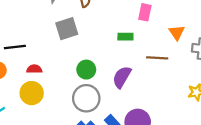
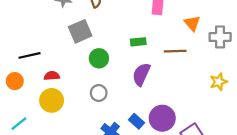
green rectangle: (125, 37) -> (138, 42), moved
green circle: (86, 70) -> (99, 58), moved
gray circle: (86, 98) -> (99, 93), moved, size x0.6

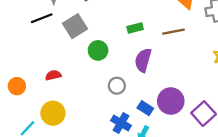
black line: (30, 55) -> (42, 18), moved
gray circle: (99, 93) -> (117, 86), moved
yellow circle: (52, 100) -> (53, 113), moved

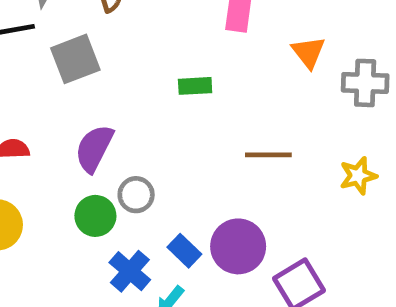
brown line: (174, 32) -> (268, 155), moved
green circle: (98, 50) -> (95, 216), moved
purple semicircle: (143, 60) -> (94, 148), moved

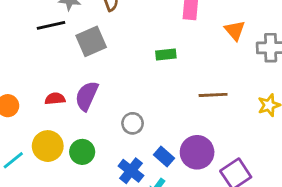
purple semicircle: (94, 148) -> (87, 96), moved
green circle: (95, 216) -> (82, 152), moved

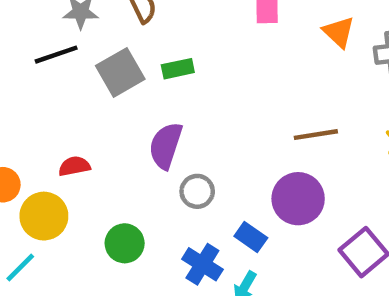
green rectangle: (166, 55) -> (178, 69), moved
purple semicircle: (87, 96) -> (166, 146), moved
yellow circle: (48, 146) -> (44, 216), moved
purple circle: (197, 152) -> (298, 199), moved

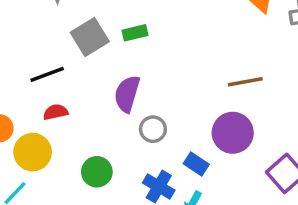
black line: (56, 55) -> (47, 74), moved

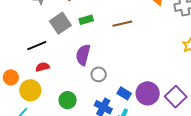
brown line: (245, 82) -> (122, 24), moved
purple circle: (233, 133) -> (148, 93), moved

